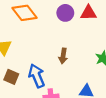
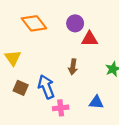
red triangle: (88, 13) -> (90, 39), moved

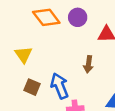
purple circle: (75, 23) -> (78, 17), moved

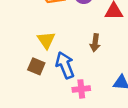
yellow triangle: (24, 55) -> (46, 40), moved

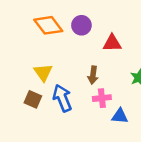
pink cross: (81, 89) -> (102, 98), moved

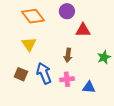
purple circle: (81, 25) -> (67, 11), moved
yellow triangle: (43, 73) -> (29, 44), moved
pink cross: (102, 98) -> (67, 79), moved

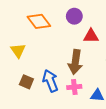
yellow triangle: (29, 44) -> (18, 51), moved
brown arrow: (68, 55) -> (75, 62), size x1.6

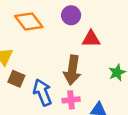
brown square: (26, 82) -> (16, 79), moved

